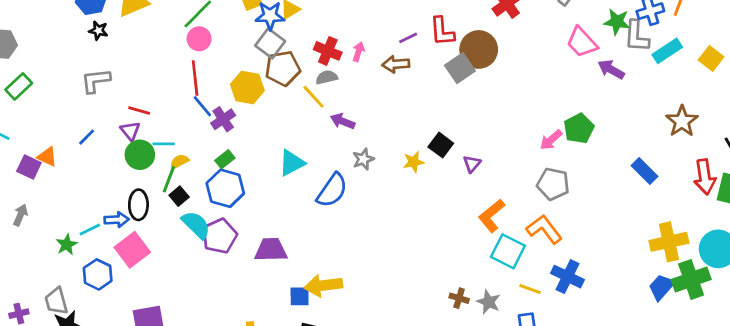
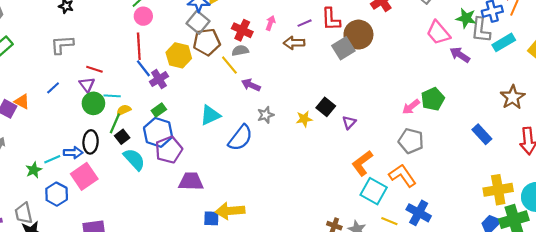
pink arrow: (358, 52) -> (270, 23), moved
purple pentagon: (219, 236) -> (169, 150), moved

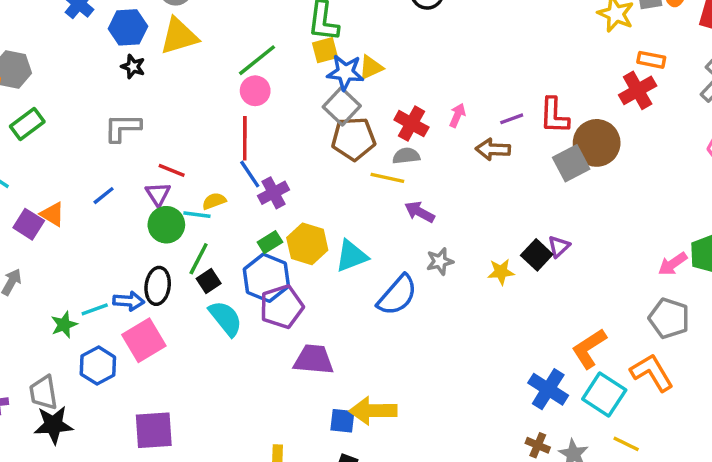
yellow hexagon: (179, 55) -> (307, 244), moved
yellow line: (229, 65) -> (387, 178), turned -42
yellow semicircle: (124, 110) -> (214, 201), moved
purple triangle: (349, 122) -> (559, 246), moved
blue cross: (419, 213) -> (548, 389), moved

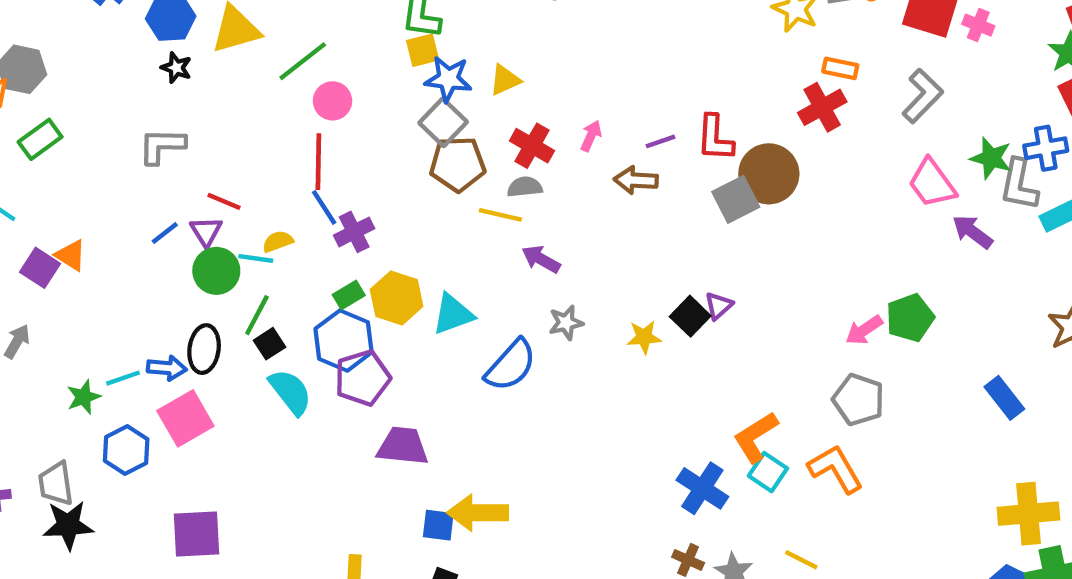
green line: (257, 60) -> (303, 61), moved
yellow triangle: (371, 67) -> (505, 80), moved
blue line: (104, 196) -> (165, 233), moved
cyan square: (604, 394) -> (768, 472), moved, size x0.7

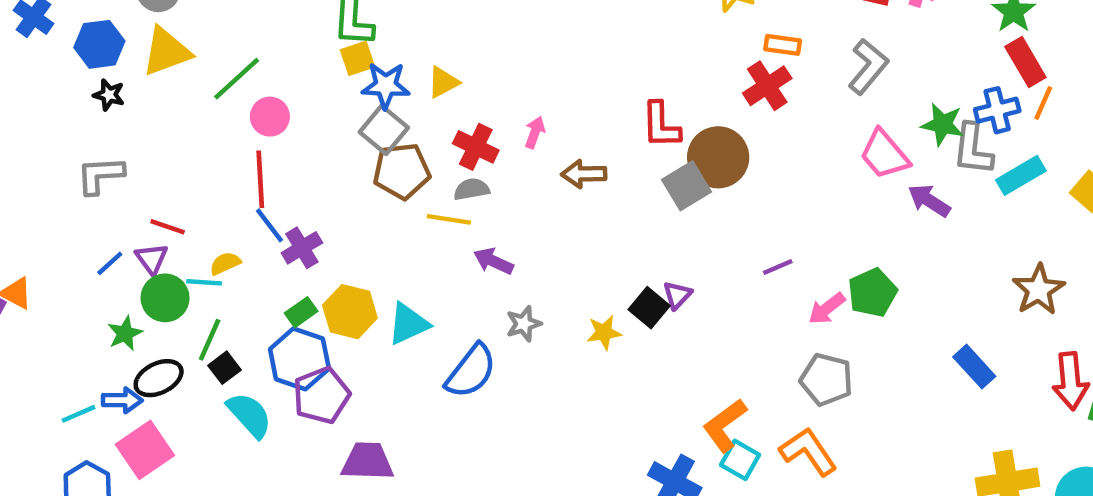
purple line: (661, 141) -> (778, 267), moved
black ellipse: (204, 349) -> (159, 378), turned 60
green star: (83, 397) -> (125, 333), moved

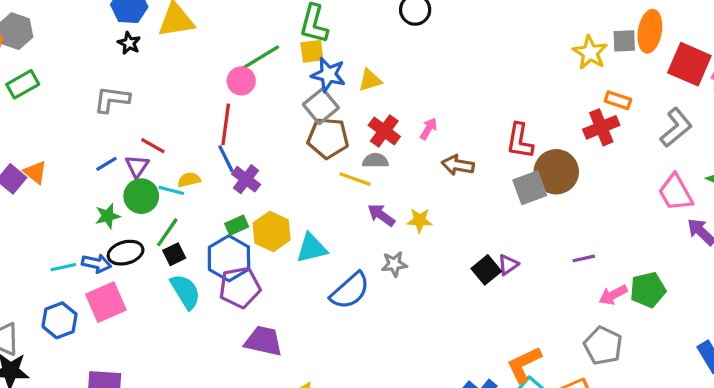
green line: (237, 79) -> (261, 57), moved
purple cross: (302, 248) -> (246, 179), turned -32
yellow star: (604, 332) -> (420, 220), moved

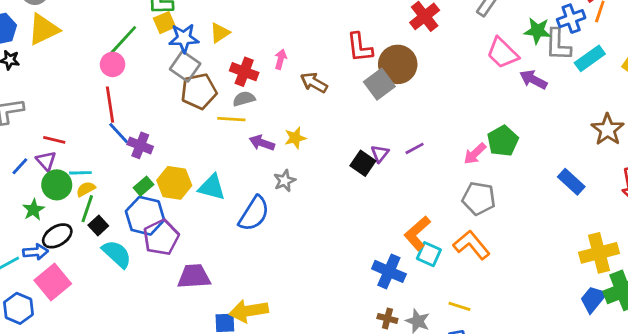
brown arrow: (458, 165) -> (314, 83), turned 36
yellow semicircle: (189, 180) -> (86, 189), moved
cyan triangle: (312, 248) -> (212, 187), turned 44
purple line: (584, 258) -> (415, 148), moved

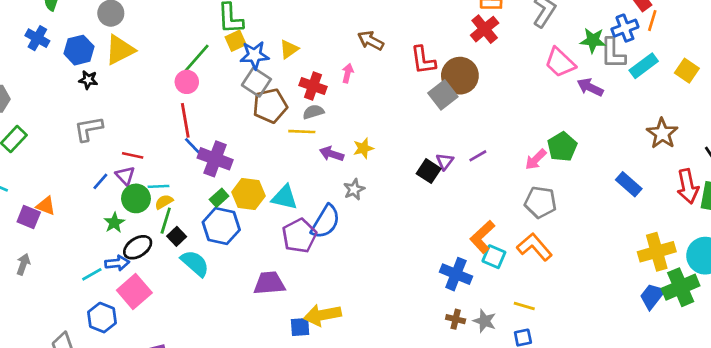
brown arrow: (314, 83) -> (371, 41), moved
purple cross: (140, 145) -> (215, 159), size x1.4
purple pentagon: (161, 237) -> (299, 236), moved

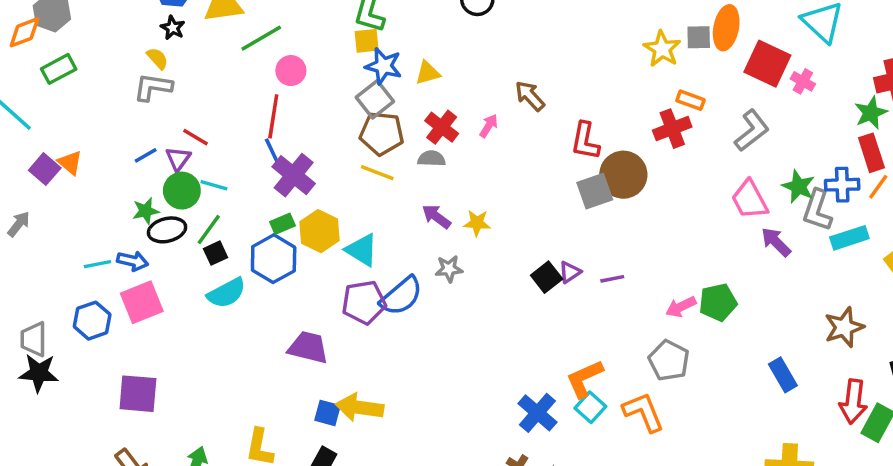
green line: (196, 58) -> (261, 38), moved
yellow line: (302, 132) -> (377, 173), moved
yellow semicircle: (164, 202) -> (157, 58), moved, turned 60
black ellipse: (138, 247) -> (167, 230), moved
cyan semicircle: (195, 263) -> (227, 293), turned 92

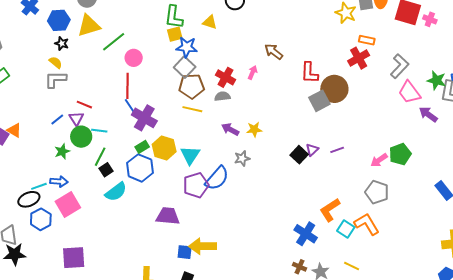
yellow triangle: (428, 73) -> (210, 22), moved, turned 42
gray L-shape: (752, 131) -> (400, 66), moved
black ellipse: (167, 230) -> (29, 199), moved
cyan triangle: (362, 250) -> (190, 155), turned 40
cyan square: (590, 407) -> (346, 229), moved

